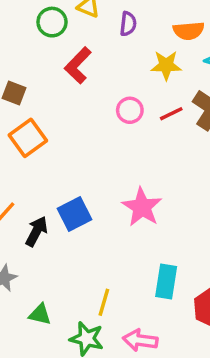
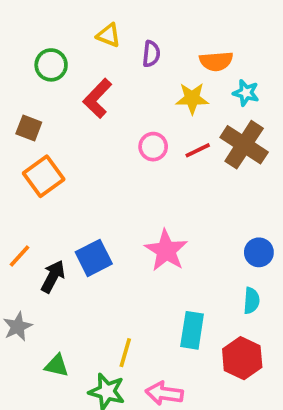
green circle: (52, 22) -> (51, 65), moved

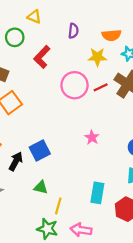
yellow triangle: (109, 35) -> (34, 17), moved
pink circle: (153, 147) -> (75, 85), size x1.6
pink star: (166, 250) -> (92, 137), moved, size x0.6
green triangle: (57, 366) -> (41, 187), moved

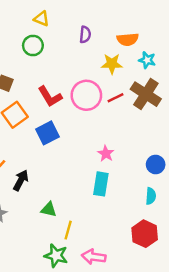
green circle: (15, 37) -> (33, 45), moved
red L-shape: (42, 57) -> (50, 96), moved, turned -75
blue square: (40, 150) -> (48, 133), moved
cyan rectangle: (97, 193) -> (101, 184), moved

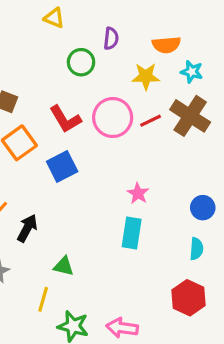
green circle: (33, 45) -> (81, 62), moved
yellow line: (68, 230) -> (43, 299), moved

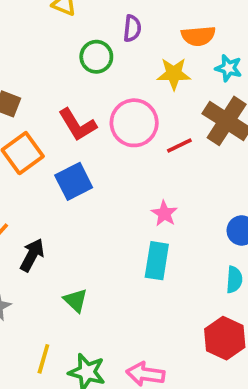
red line: (151, 121) -> (179, 145), moved
green triangle: (64, 266) -> (76, 300), turned 30
yellow line: (43, 299) -> (43, 359), moved

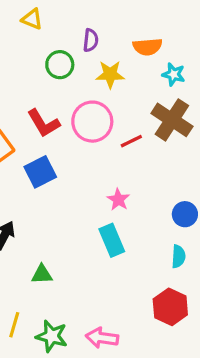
yellow star: (174, 74) -> (110, 74), moved
cyan rectangle: (157, 261) -> (112, 240), turned -32
green triangle: (76, 300) -> (42, 274), turned -45

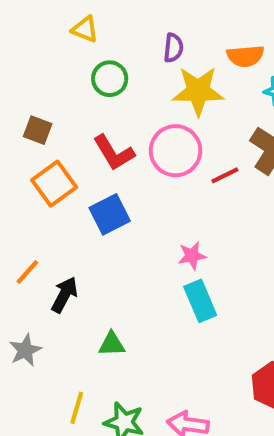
yellow triangle: (32, 19) -> (85, 29), moved
green circle: (60, 65) -> (110, 79), moved
yellow star: (110, 74) -> (198, 91), size x1.4
pink star: (118, 200) -> (192, 256), moved, turned 30

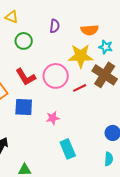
yellow star: (198, 91) -> (81, 56), moved
blue square: (110, 214) -> (24, 107), turned 30
pink star: (192, 256) -> (53, 118), moved

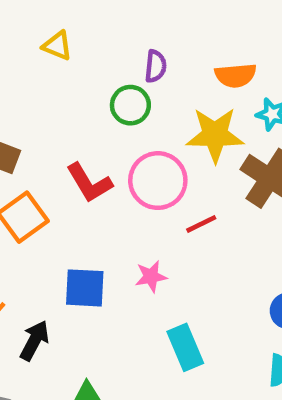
green circle: (24, 41) -> (130, 105), moved
red line: (80, 88) -> (201, 224), moved
blue square: (24, 107) -> (85, 288), moved

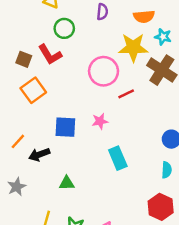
green circle: (130, 105) -> (64, 28), moved
red L-shape: (89, 183) -> (50, 55), moved
black arrow: (34, 340) -> (39, 155), turned -138

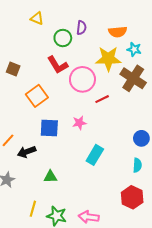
green circle: (64, 28) -> (63, 38), moved
red L-shape: (50, 55) -> (58, 65), moved
orange square: (33, 90) -> (37, 96), moved
cyan rectangle: (118, 158) -> (95, 155), turned 54

